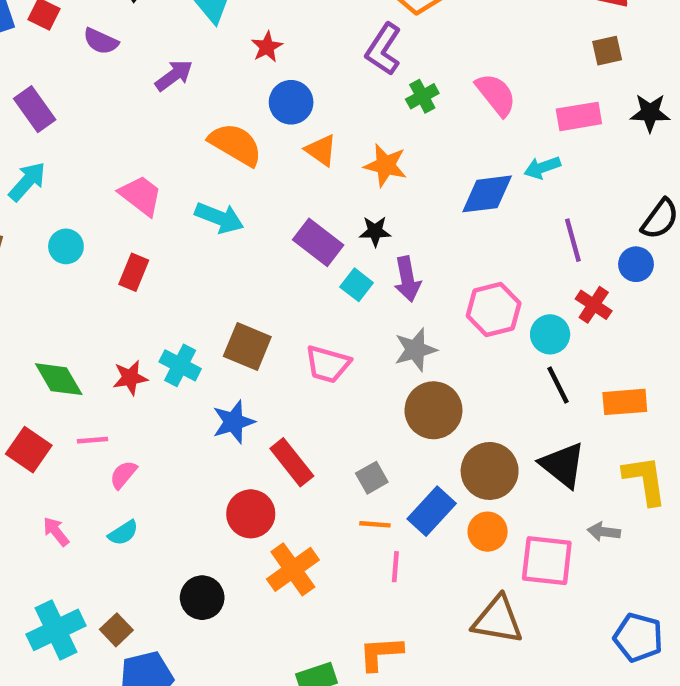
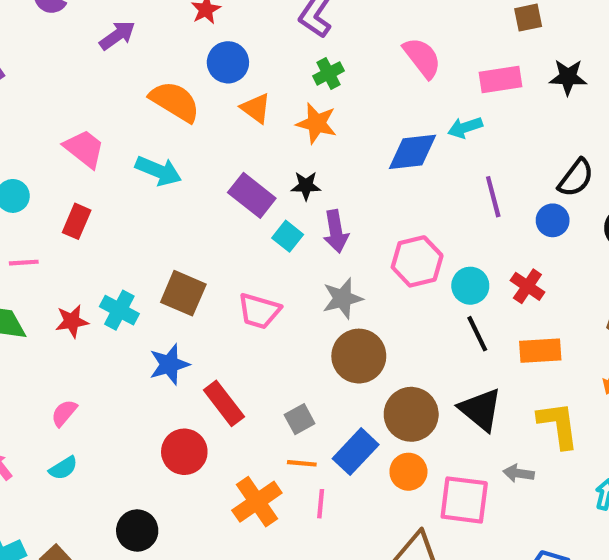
green cross: (422, 96) -> (329, 73), moved
red cross: (594, 305) -> (527, 286), moved
pink line: (93, 440) -> (24, 263), moved
orange cross: (293, 569) -> (257, 502), moved

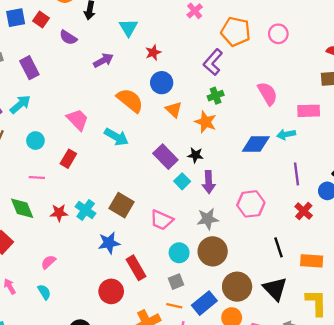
cyan circle: (470, 286) -> (179, 253), moved
red cross: (527, 286) -> (304, 211), moved
cyan semicircle: (63, 468) -> (44, 292), turned -98

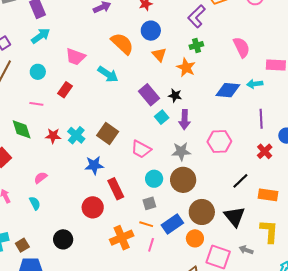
cyan arrow: (20, 104) -> (41, 36), moved
pink trapezoid: (78, 120) -> (76, 57), turned 150
black line: (278, 247) -> (240, 181), turned 60

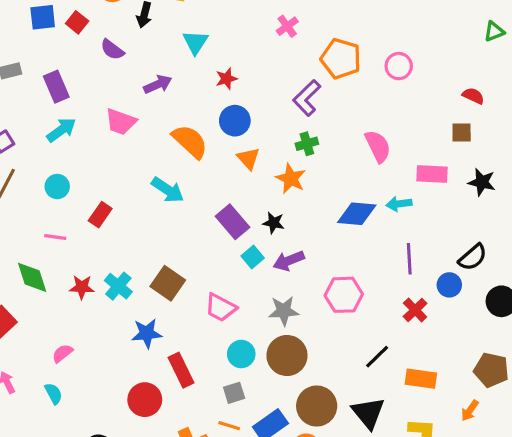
pink trapezoid: (76, 57) -> (121, 122), moved
purple arrow: (185, 120) -> (289, 261), turned 66

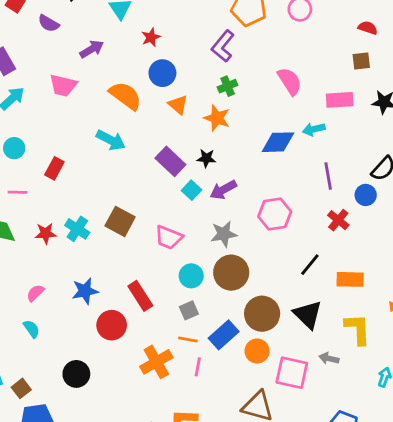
blue star: (147, 333) -> (85, 291), moved

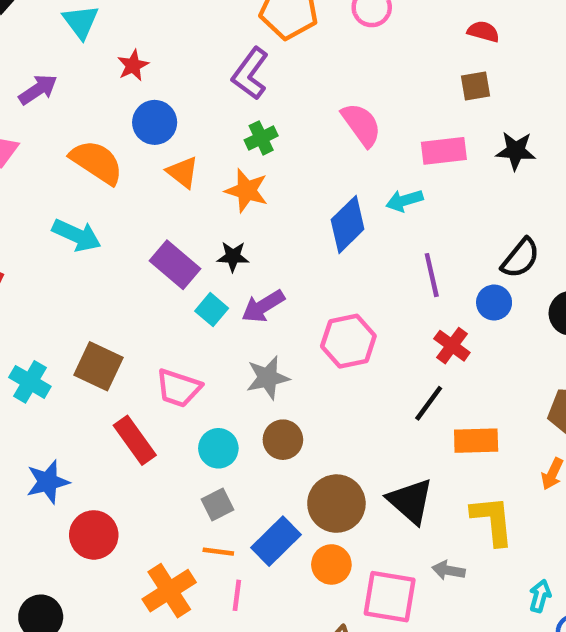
blue diamond: (278, 142) -> (348, 224), turned -40
black line: (310, 265) -> (429, 403), moved
brown circle: (231, 273) -> (283, 440), size x0.7
red rectangle: (140, 296) -> (135, 440), moved

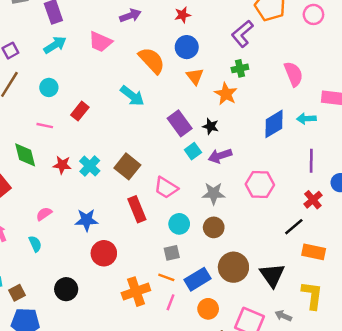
orange circle: (331, 564) -> (208, 309), moved

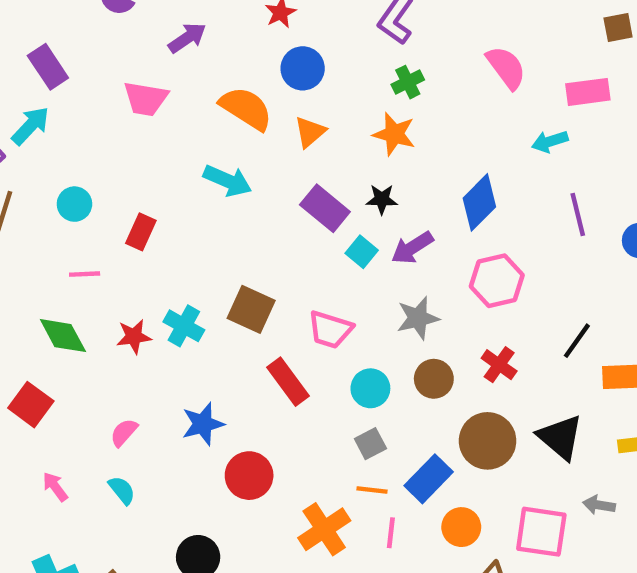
cyan arrow: (55, 45) -> (31, 126), moved
orange triangle: (195, 76) -> (310, 132), moved, turned 42
blue diamond: (274, 124) -> (479, 202), moved
red cross: (313, 200) -> (499, 365), moved

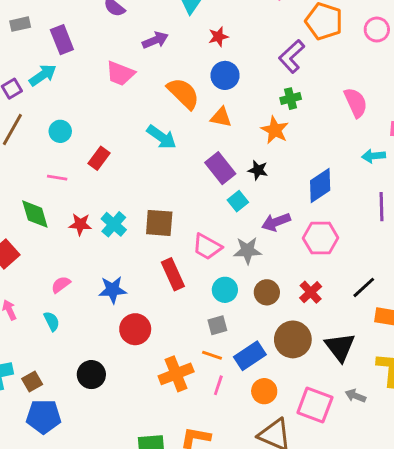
orange triangle: (310, 132) -> (221, 117), turned 40
purple arrow: (412, 248) -> (276, 222), moved
brown square: (251, 309) -> (159, 223), turned -32
gray star: (418, 318) -> (247, 250), moved

